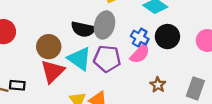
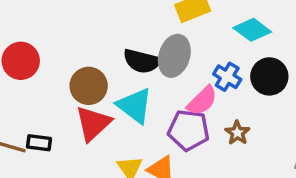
pink semicircle: (140, 54) -> (202, 101), moved
purple pentagon: (107, 59) -> (189, 130), moved
brown star: (158, 85) -> (237, 133), moved

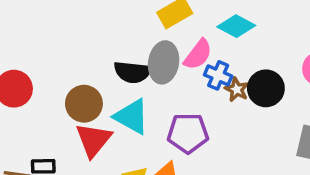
black circle: (269, 76) -> (266, 88), moved
pink semicircle: (202, 101) -> (198, 54), moved
brown star: (237, 133) -> (237, 89), moved

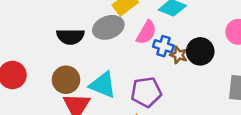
gray ellipse: (164, 62) -> (108, 27), moved, turned 68
black semicircle: (133, 72) -> (71, 37), moved

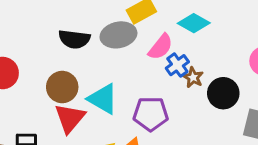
blue cross: (163, 46) -> (177, 65), turned 30
black circle: (200, 51) -> (223, 93), moved

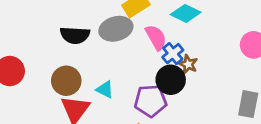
pink semicircle: (161, 47) -> (156, 37), turned -64
black circle: (223, 93) -> (171, 80), moved
cyan triangle: (103, 99) -> (105, 89), size x0.6

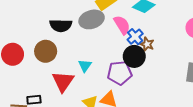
brown circle: (66, 81) -> (46, 51), moved
cyan triangle: (105, 89) -> (85, 66), turned 40

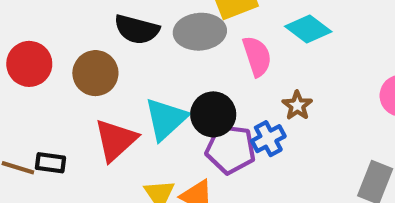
blue cross: (135, 37) -> (268, 139), moved
black circle: (134, 56) -> (213, 114), moved
cyan triangle: (85, 66) -> (166, 119), size x1.6

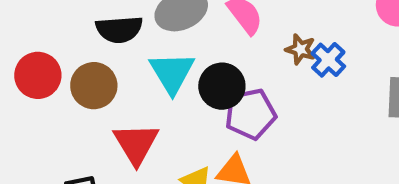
red circle: (29, 64) -> (38, 75), moved
cyan triangle: (166, 119) -> (172, 73), moved
blue cross: (268, 139) -> (328, 60), moved

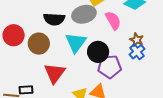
blue cross: (328, 60) -> (137, 52), moved

